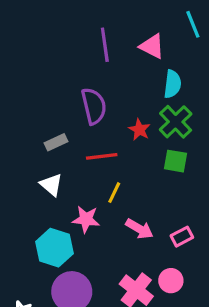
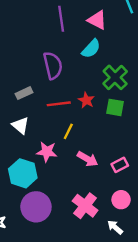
cyan semicircle: (172, 84) -> (91, 49), moved, turned 36
red star: (139, 130) -> (86, 100), moved
pink circle: (171, 281) -> (121, 200), moved

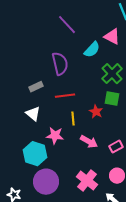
purple line: (61, 19) -> (67, 25), turned -35
pink triangle: (97, 20) -> (112, 37), moved
red star: (86, 100) -> (96, 112), moved
yellow line: (68, 131) -> (73, 119), turned -32

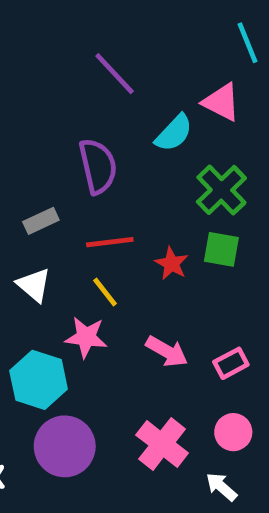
red star: (96, 112) -> (172, 264), moved
yellow line: (73, 119) -> (105, 292), moved, turned -32

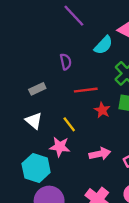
purple semicircle: (98, 166) -> (66, 62), size x0.6
red line: (110, 242) -> (86, 90), moved
pink arrow: (167, 351) -> (100, 154), turned -42

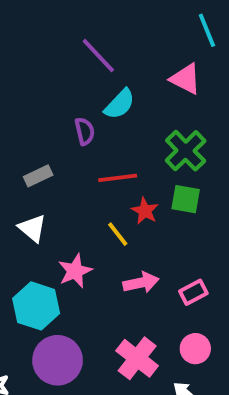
cyan semicircle: (103, 45) -> (120, 104), moved
yellow line: (69, 124) -> (118, 234), moved
pink star: (60, 147) -> (75, 271), turned -30

